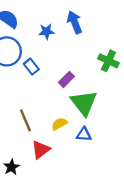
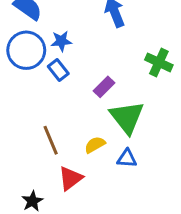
blue star: (47, 32) -> (61, 41), moved

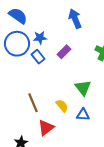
purple rectangle: (104, 87) -> (64, 52), moved
green triangle: (127, 117) -> (83, 88), size x0.7
yellow semicircle: (95, 145) -> (62, 106), turned 80

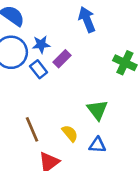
purple rectangle: (64, 52) -> (62, 59), moved

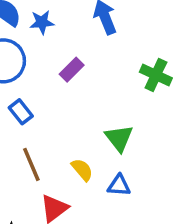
blue star: (41, 44) -> (42, 22), moved
blue rectangle: (39, 69) -> (21, 112), moved

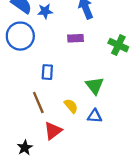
purple rectangle: (72, 70) -> (76, 38), moved, turned 42
blue rectangle: (21, 112) -> (47, 72), moved, turned 42

